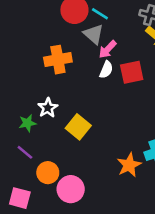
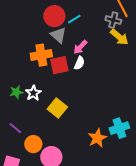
cyan line: (100, 14) -> (74, 19), turned -64
gray triangle: (94, 34) -> (58, 35), moved
red square: (132, 72) -> (59, 65), moved
green star: (27, 123) -> (16, 92), moved

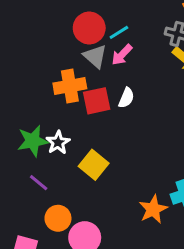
pink arrow: (80, 47) -> (122, 55), moved
green star: (16, 92) -> (33, 141), size x1.5
purple line: (15, 128) -> (39, 183), moved

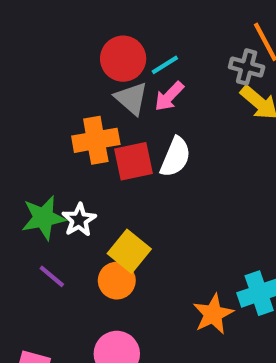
white semicircle: (126, 98) -> (175, 157), size x1.4
orange circle: (58, 218) -> (117, 281), moved

